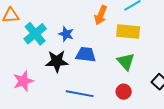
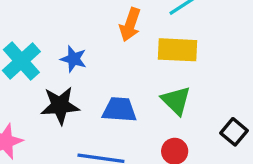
blue trapezoid: (86, 55) -> (119, 110), moved

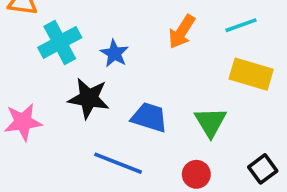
yellow rectangle: (177, 50) -> (251, 74), moved

